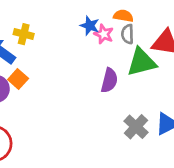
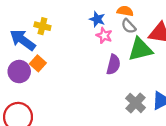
pink star: (104, 34) -> (104, 35), moved
gray semicircle: (128, 34) -> (129, 26), turned -42

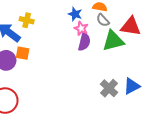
orange square: (38, 63) -> (23, 53), turned -32
purple semicircle: (113, 65) -> (84, 42), moved

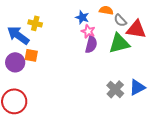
gray semicircle: (103, 20) -> (120, 20), moved

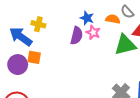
orange semicircle: (106, 10) -> (113, 19), moved
gray semicircle: (120, 20) -> (127, 12), moved
purple semicircle: (91, 44) -> (77, 36), moved

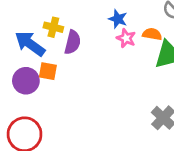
orange semicircle: (113, 19) -> (152, 34), moved
purple semicircle: (77, 36) -> (73, 42), moved

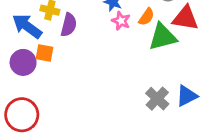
orange semicircle: (152, 34) -> (146, 17), turned 114

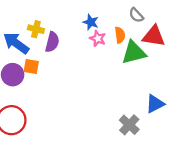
orange semicircle: (146, 17) -> (120, 35), turned -42
gray cross: (157, 99) -> (129, 125), moved

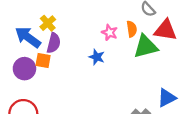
blue star: (91, 22) -> (97, 57), moved
yellow cross: (36, 29) -> (48, 23), turned 35
purple semicircle: (52, 42) -> (54, 43), moved

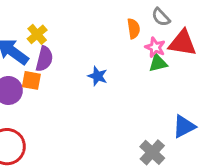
orange semicircle: (132, 29) -> (134, 29), moved
pink star: (110, 32) -> (155, 47), moved
green triangle: (146, 46) -> (158, 63), size x0.6

